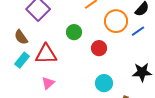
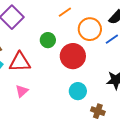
red circle: (99, 48) -> (73, 56), size x1.6

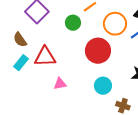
green circle: (48, 40) -> (73, 23), moved
pink triangle: (22, 91) -> (60, 84), moved, turned 32

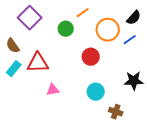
red circle: (98, 51) -> (91, 57), size x0.7

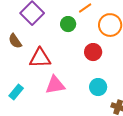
cyan rectangle: (14, 69) -> (16, 92), moved
pink triangle: (53, 90) -> (55, 85), size x1.5

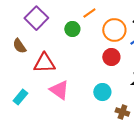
red circle: (93, 52) -> (111, 57), moved
pink triangle: (55, 85) -> (59, 90), turned 45

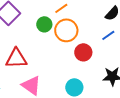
orange circle: (114, 30) -> (66, 30), moved

